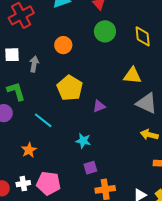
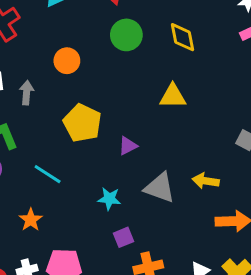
gray triangle: (147, 103) -> (160, 188), moved

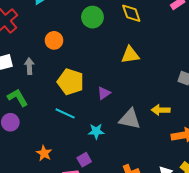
cyan line: (48, 174) -> (65, 113), moved
purple square: (124, 237) -> (84, 160), moved

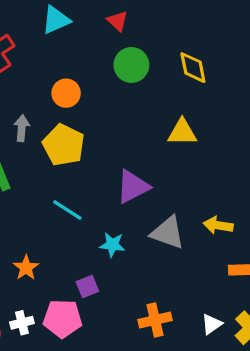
yellow pentagon: (70, 82) -> (64, 145), moved
purple triangle: (104, 93) -> (133, 187), size x1.6

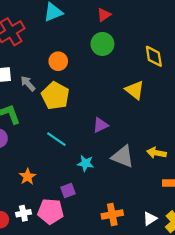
red triangle: (117, 21) -> (104, 15), moved, turned 40
yellow diamond: (193, 68) -> (154, 56), moved
gray arrow: (22, 128) -> (28, 84), turned -49
yellow triangle: (182, 132) -> (135, 90), turned 36
purple triangle: (133, 187) -> (100, 125), size x0.7

